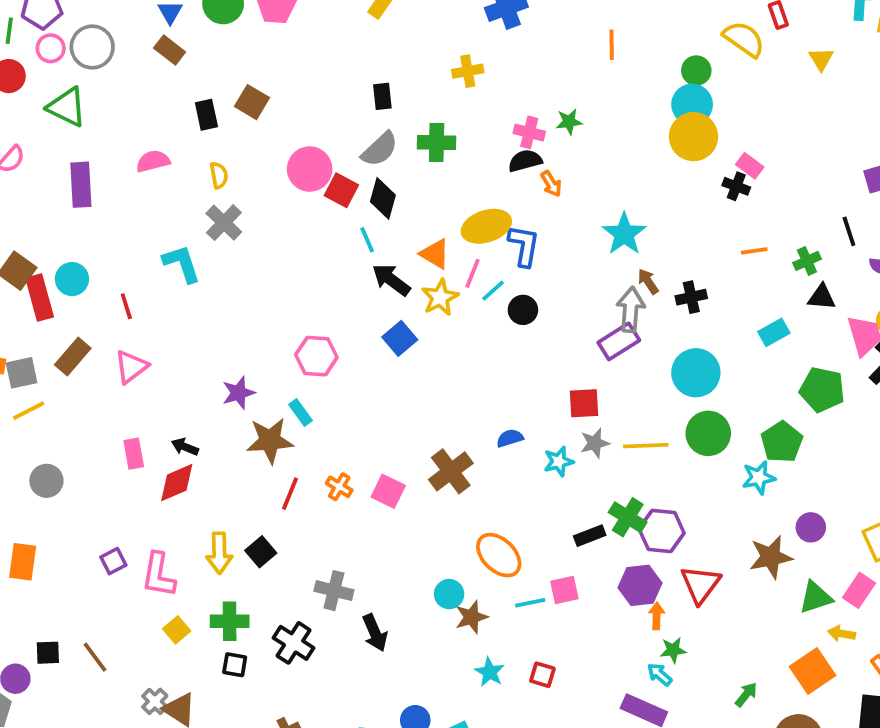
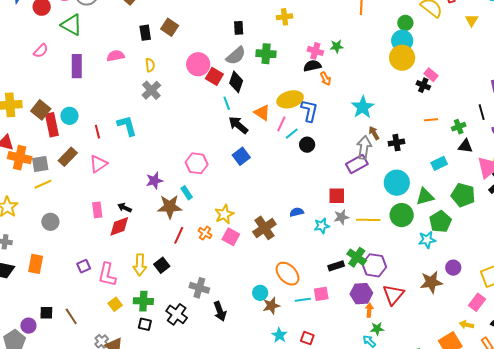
cyan L-shape: (182, 264) -> (127, 126), moved
yellow star: (440, 297) -> (224, 214), moved
green triangle: (816, 597) -> (425, 197), moved

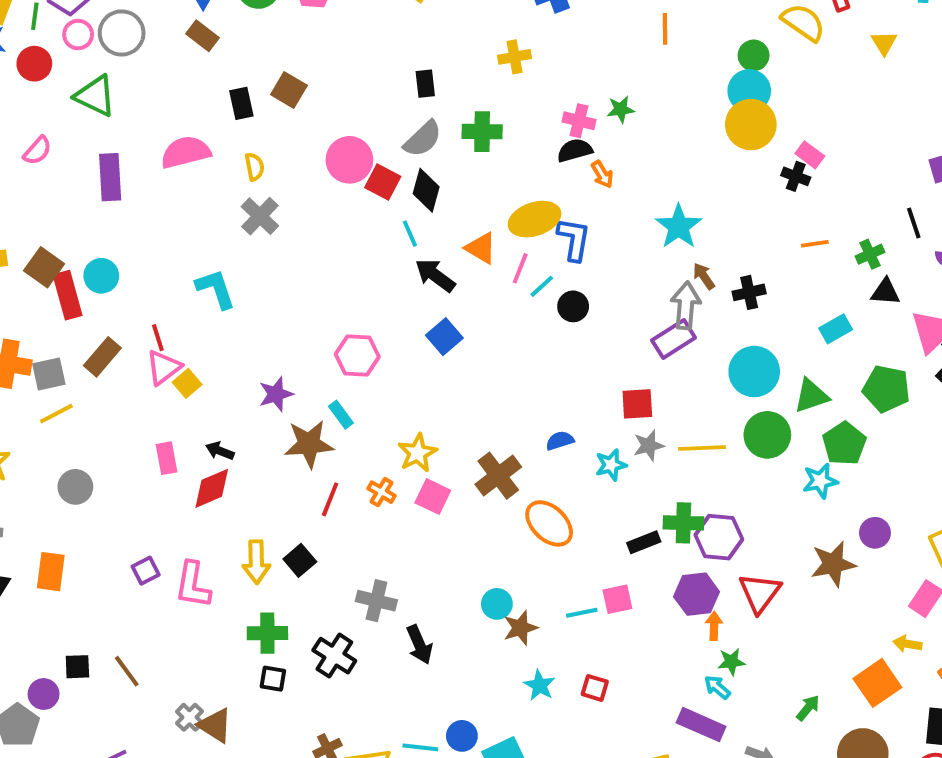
pink semicircle: (116, 56) -> (186, 152), size x1.4
red line: (97, 132) -> (158, 338), moved
green cross: (357, 257) -> (683, 523), turned -30
orange ellipse: (288, 274) -> (549, 523), moved
yellow square: (115, 304) -> (187, 383), moved

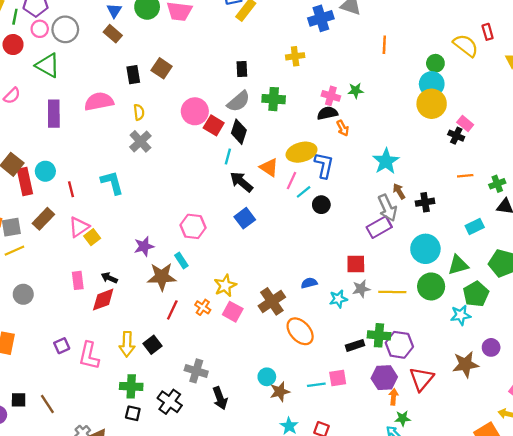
cyan line: (410, 234) -> (228, 157), turned 35
gray arrow: (686, 306) -> (387, 208), turned 148
red line: (158, 338) -> (71, 189), moved

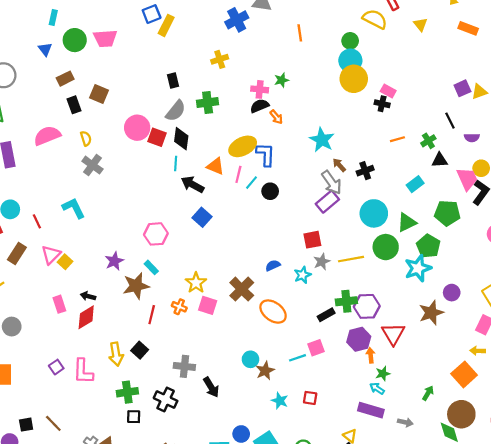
brown rectangle: (113, 34) -> (65, 79), moved, turned -56
cyan star: (461, 315) -> (418, 268), size x1.4

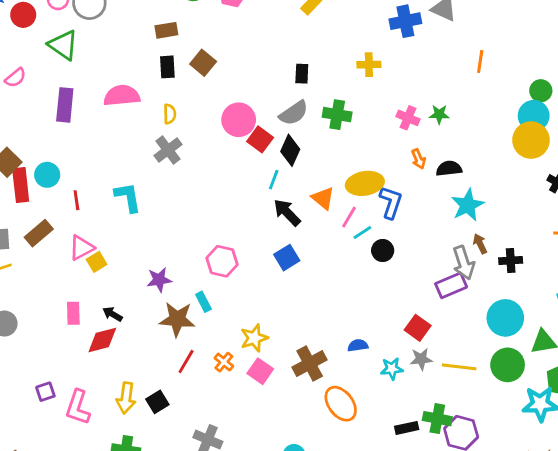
black semicircle: (260, 106) -> (449, 168), moved
red square: (312, 240) -> (418, 328), turned 30

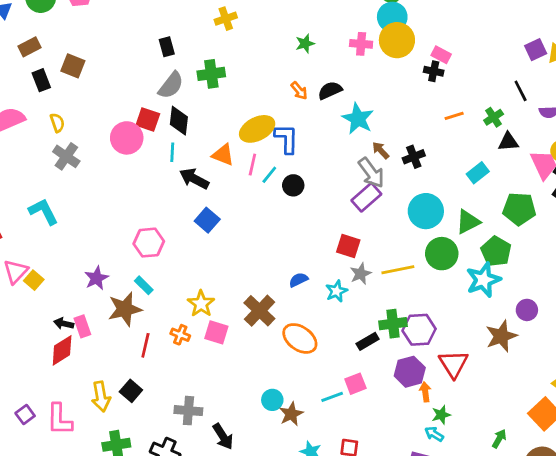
pink cross: (408, 118) -> (361, 44), moved
pink circle: (239, 120) -> (127, 138), moved
pink rectangle: (73, 313) -> (82, 326), moved

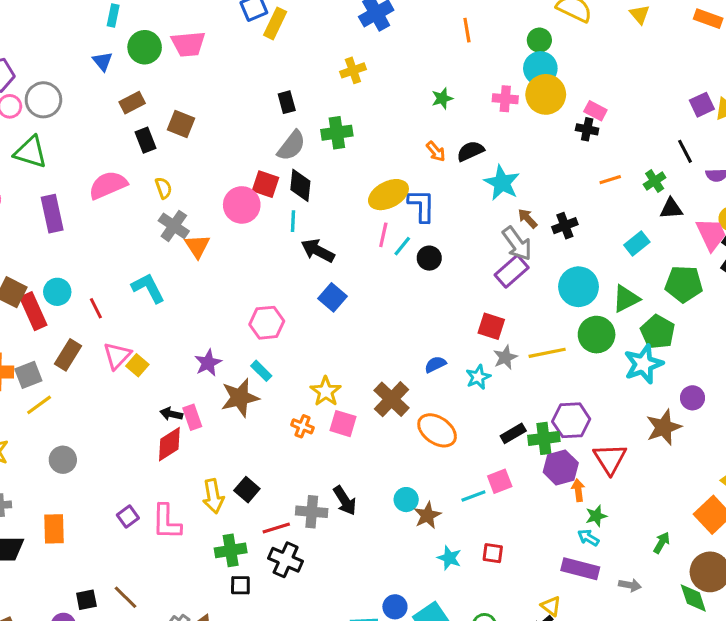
orange triangle: (223, 155) -> (197, 246), moved, turned 35
green cross: (393, 324) -> (544, 438), moved
red line: (145, 345) -> (276, 528), moved, turned 60
black arrow: (223, 436) -> (345, 501), moved

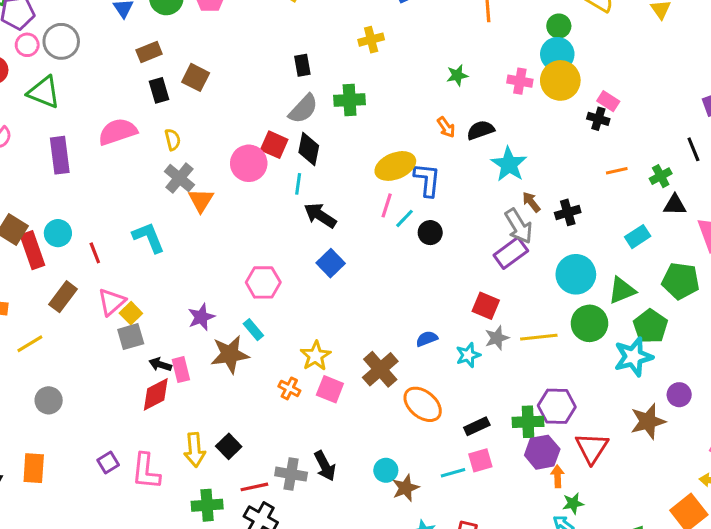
gray square: (28, 375) -> (131, 337), moved
black rectangle: (513, 433) -> (477, 426), moved

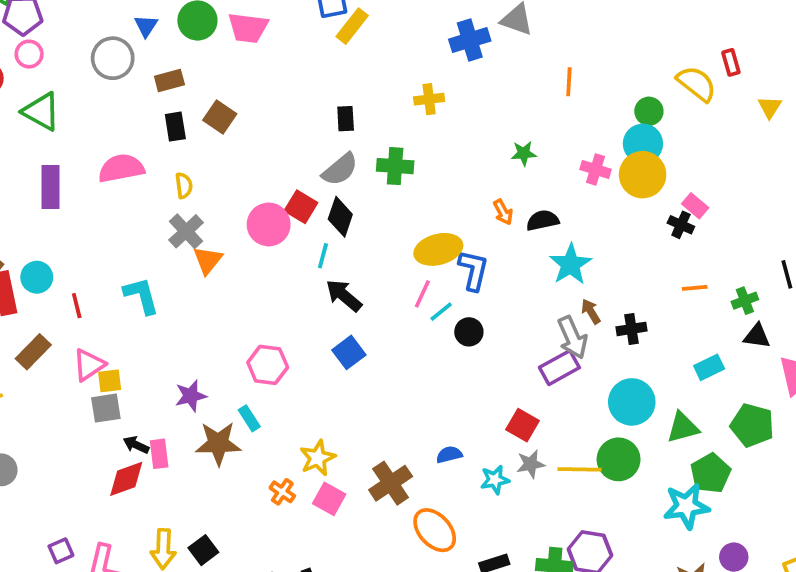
gray circle: (61, 41) -> (113, 58), moved
yellow square: (131, 313) -> (110, 381), turned 30
green circle: (589, 323) -> (619, 459), moved

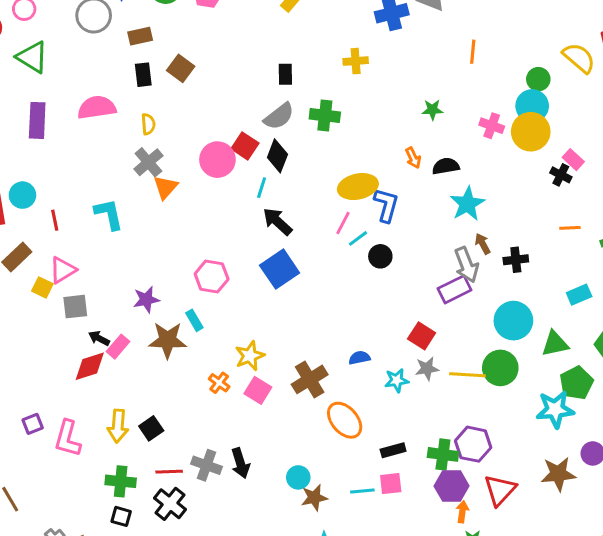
blue square: (349, 352) -> (280, 269), size x1.4
yellow square: (110, 381) -> (42, 287), moved, turned 30
pink rectangle: (159, 454) -> (118, 347), turned 45

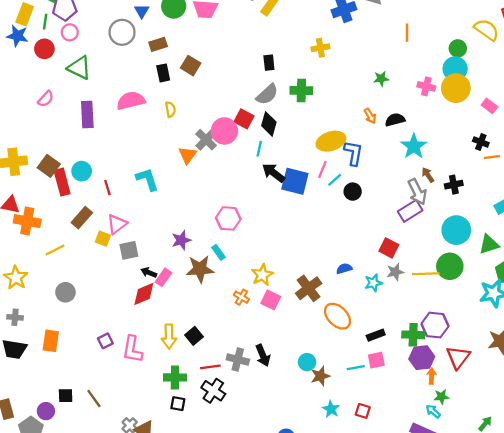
gray cross: (148, 162) -> (206, 140), moved
black cross: (561, 175) -> (481, 142), moved
blue square: (280, 269) -> (295, 181), moved, turned -36

